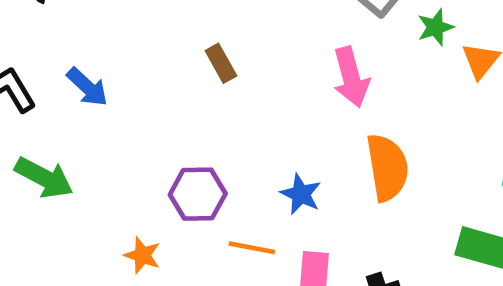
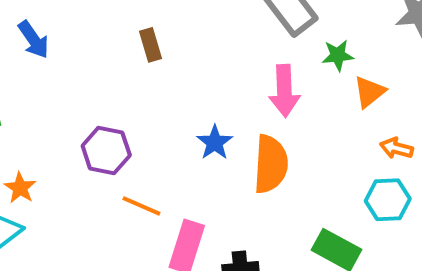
pink arrow: (351, 77) -> (284, 91), moved
blue star: (301, 194) -> (215, 143), moved
orange star: (142, 255) -> (20, 188), moved

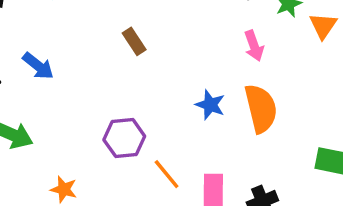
pink arrow: (284, 91) -> (254, 46), size x0.7
orange line: (141, 206) -> (167, 174), turned 44

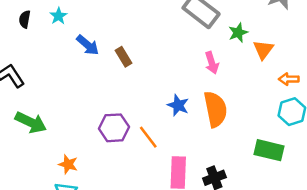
blue arrow: (38, 66) -> (88, 45), moved
orange line: (167, 174) -> (148, 137), moved

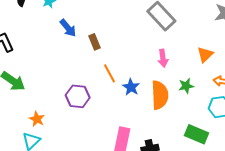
green star: (238, 33) -> (186, 86), moved
orange line: (148, 137) -> (109, 73), moved

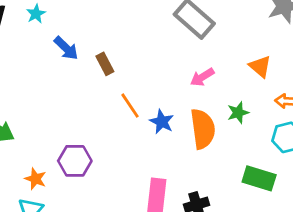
orange triangle: (205, 55) -> (260, 66), turned -30
pink arrow: (163, 58) -> (202, 77), turned 72
purple hexagon: (78, 96) -> (75, 161), moved

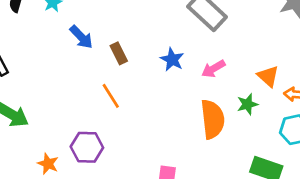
orange triangle: (260, 66) -> (268, 76), moved
orange line: (130, 106) -> (111, 96), moved
blue star: (162, 122) -> (172, 59), moved

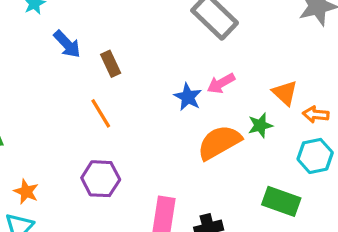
blue star: (172, 59) -> (188, 97), moved
orange semicircle: (213, 119) -> (219, 142), turned -114
purple hexagon: (87, 147) -> (101, 179), moved

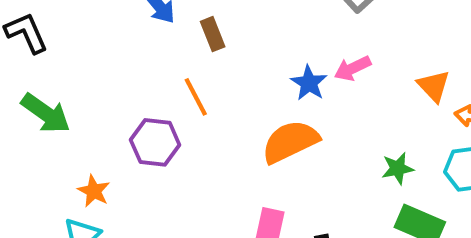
green star: (260, 125) -> (398, 168), moved
orange semicircle: (219, 142) -> (290, 142), moved
purple hexagon: (101, 179) -> (155, 142), moved

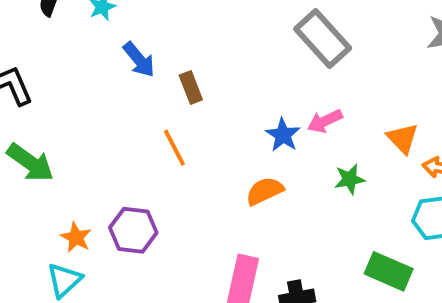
purple hexagon: (155, 142) -> (133, 230), moved
orange semicircle: (290, 142) -> (265, 191), size x0.7
green star: (398, 168) -> (350, 179), moved

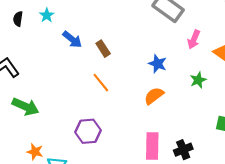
pink arrow: (325, 121) -> (194, 39), moved, turned -30
orange star: (76, 237) -> (35, 152), moved

